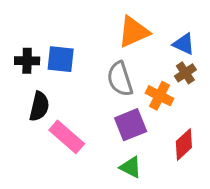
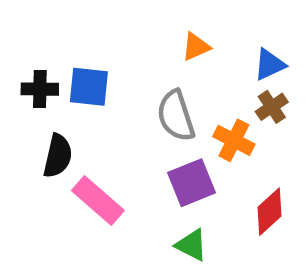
orange triangle: (134, 32) -> (196, 47), size x0.6
blue triangle: (184, 44) -> (270, 65), turned -50

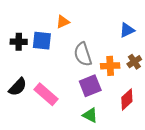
orange triangle: (196, 47) -> (63, 22), moved
brown cross: (272, 107) -> (134, 62), moved
orange cross: (234, 140) -> (110, 66), turned -30
black semicircle: (58, 156) -> (18, 87), moved, turned 30

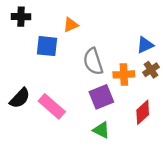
blue triangle: (127, 30) -> (145, 45), moved
black cross: (19, 42) -> (21, 17), moved

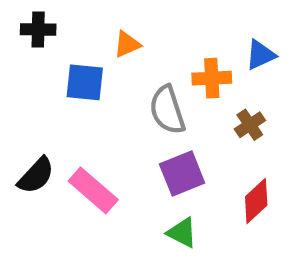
blue triangle: (145, 45) -> (260, 55), moved
brown cross: (151, 70) -> (250, 125), moved
orange cross: (124, 74) -> (212, 78), moved

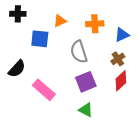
blue triangle: (260, 55) -> (122, 35), moved
orange cross: (212, 78) -> (95, 24), moved
black semicircle: (36, 176) -> (17, 69), moved
red diamond: (256, 201) -> (121, 81), moved

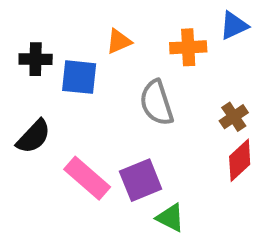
black cross: (18, 14) -> (36, 59), moved
blue triangle: (122, 35) -> (234, 25), moved
purple square: (86, 82) -> (141, 180), moved

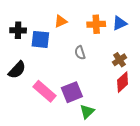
blue triangle: (234, 25) -> (120, 23), moved
gray semicircle: (156, 103) -> (80, 53), size x0.6
green triangle: (170, 218) -> (87, 112), turned 49

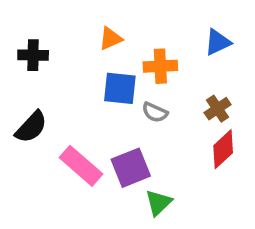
orange cross: (96, 24) -> (160, 66), moved
blue square: (40, 39) -> (120, 88), moved
gray semicircle: (80, 53) -> (155, 112), moved, turned -48

